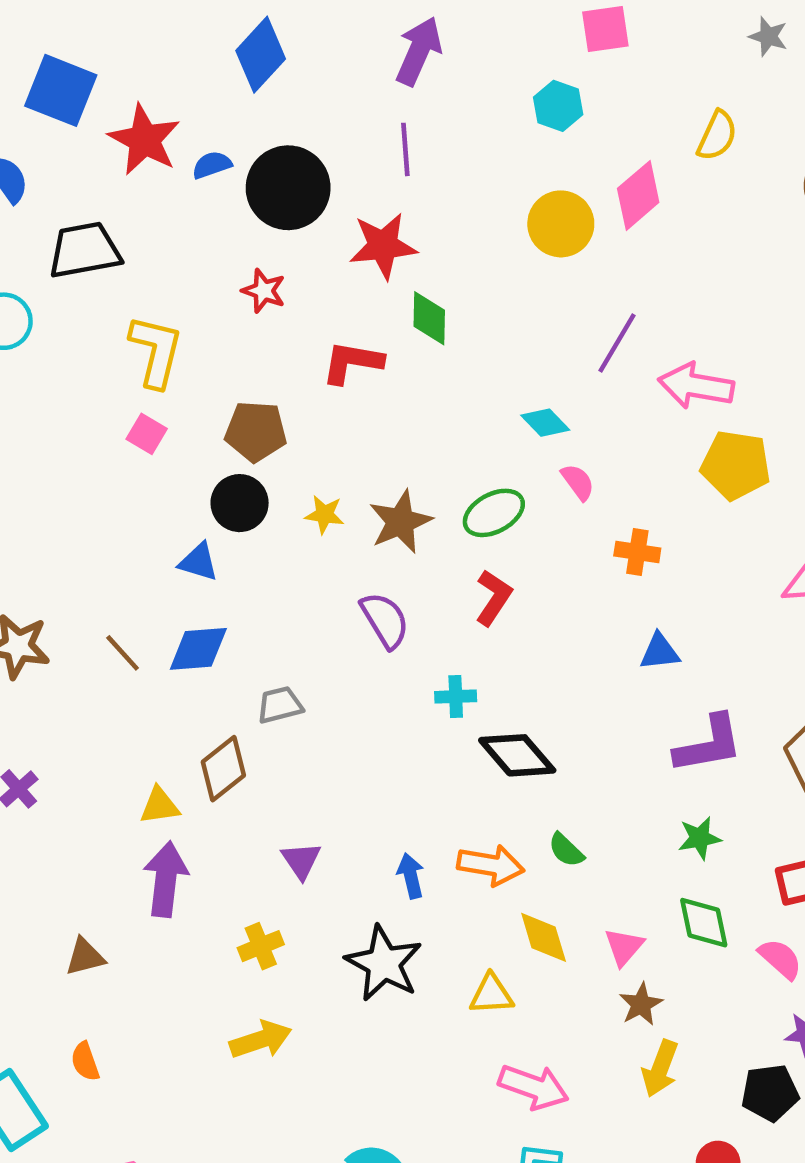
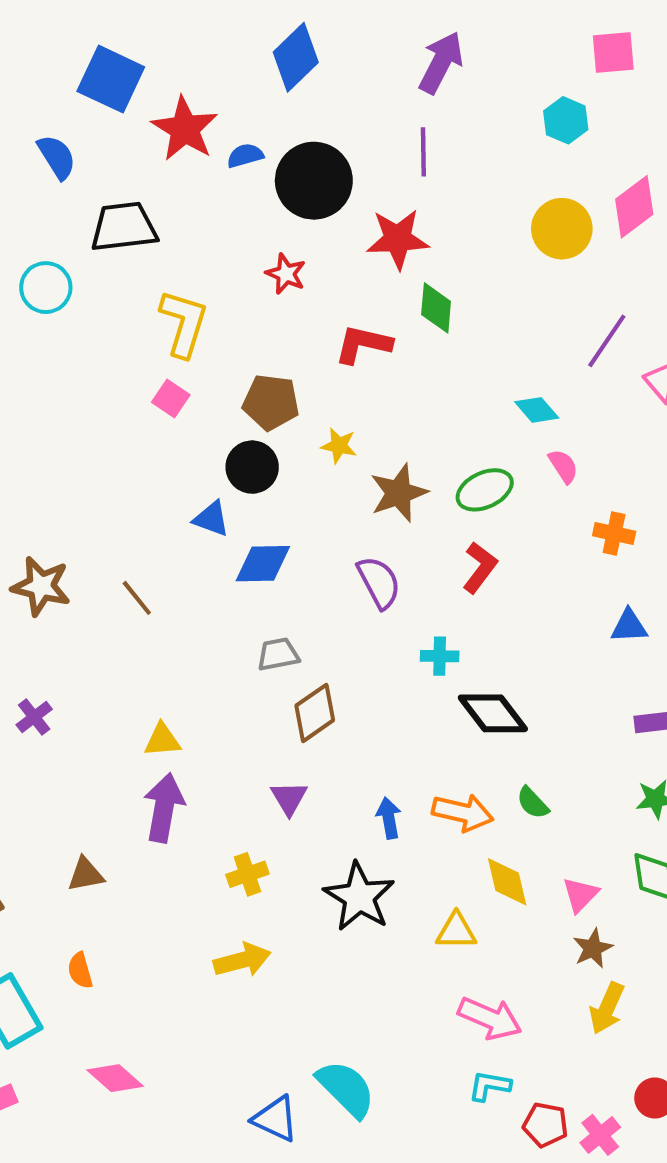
yellow star: (324, 515) -> (339, 446), moved
blue diamond: (198, 649) -> (263, 564), moved
brown diamond: (223, 769) -> (315, 713), moved

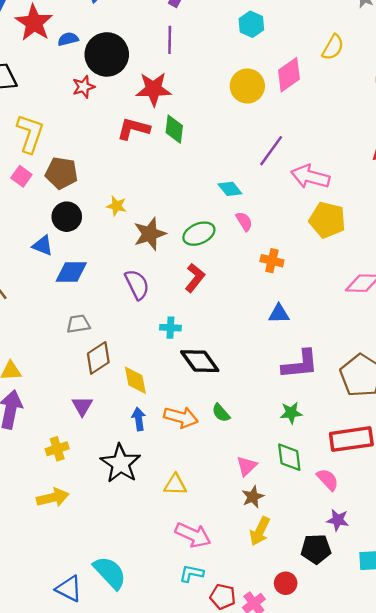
red star: (286, 274) -> (84, 87), moved, turned 30
red L-shape: (363, 344) -> (133, 129), moved
brown pentagon: (271, 402) -> (61, 173), moved
yellow diamond: (507, 882) -> (135, 380), moved

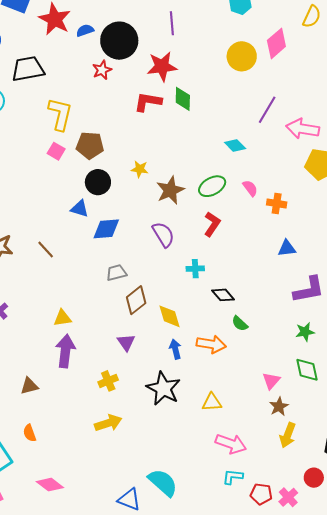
pink semicircle: (244, 221) -> (250, 188), moved
black diamond: (200, 361) -> (223, 295), size x0.7
green semicircle: (221, 413) -> (240, 323), moved

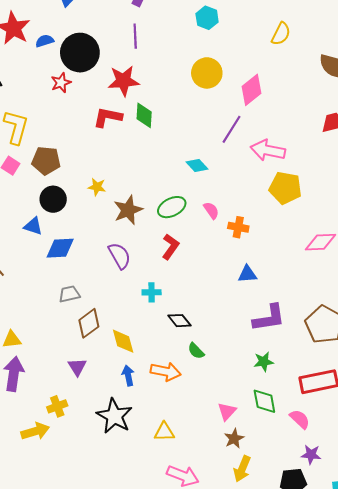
pink diamond: (276, 43) -> (251, 90), moved
yellow arrow: (108, 423) -> (35, 431), moved

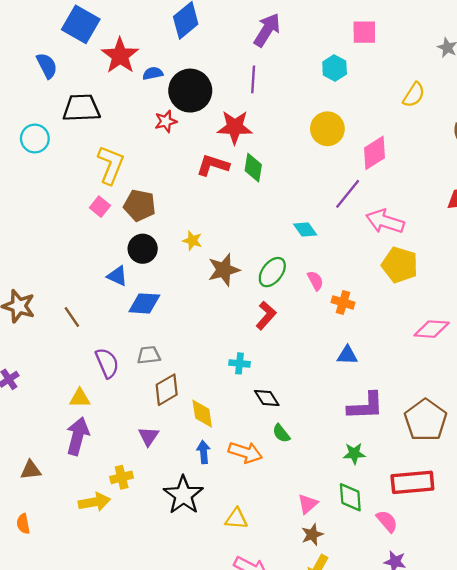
green ellipse: (172, 207) -> (272, 272), turned -32
purple semicircle: (119, 256) -> (107, 363), moved

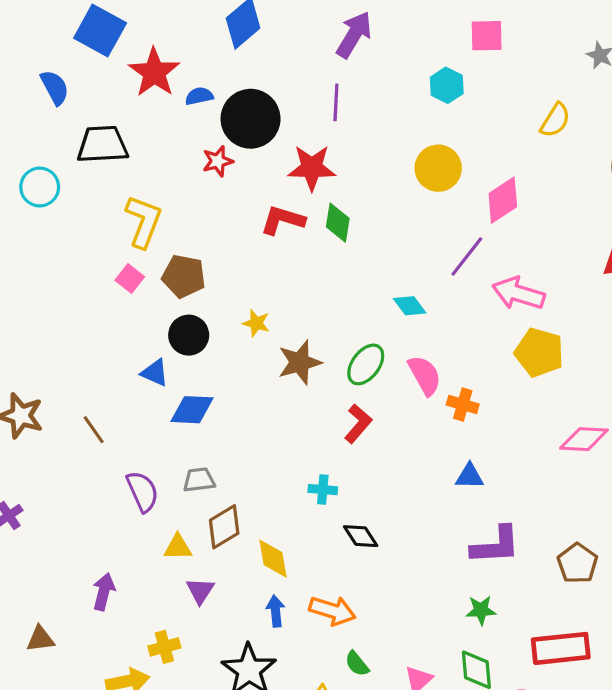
pink semicircle: (315, 281) -> (425, 375), size x1.5
yellow triangle: (80, 398) -> (178, 547), moved
brown pentagon: (426, 420) -> (577, 563), size x0.7
green semicircle: (281, 433) -> (357, 664), moved
purple arrow: (78, 436) -> (104, 592), size x0.7

